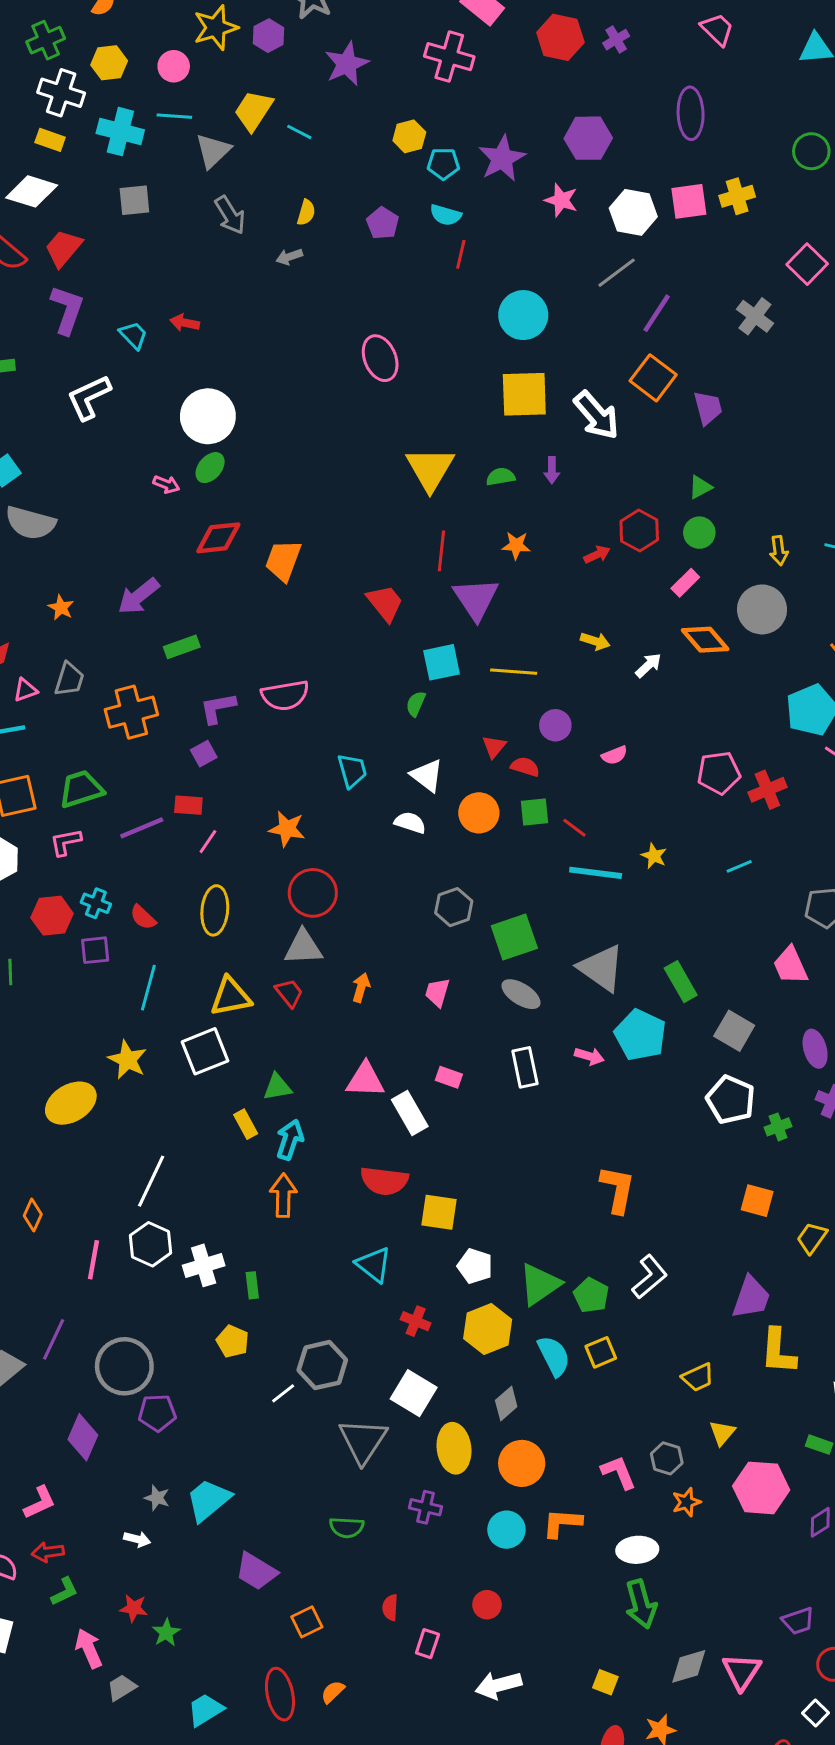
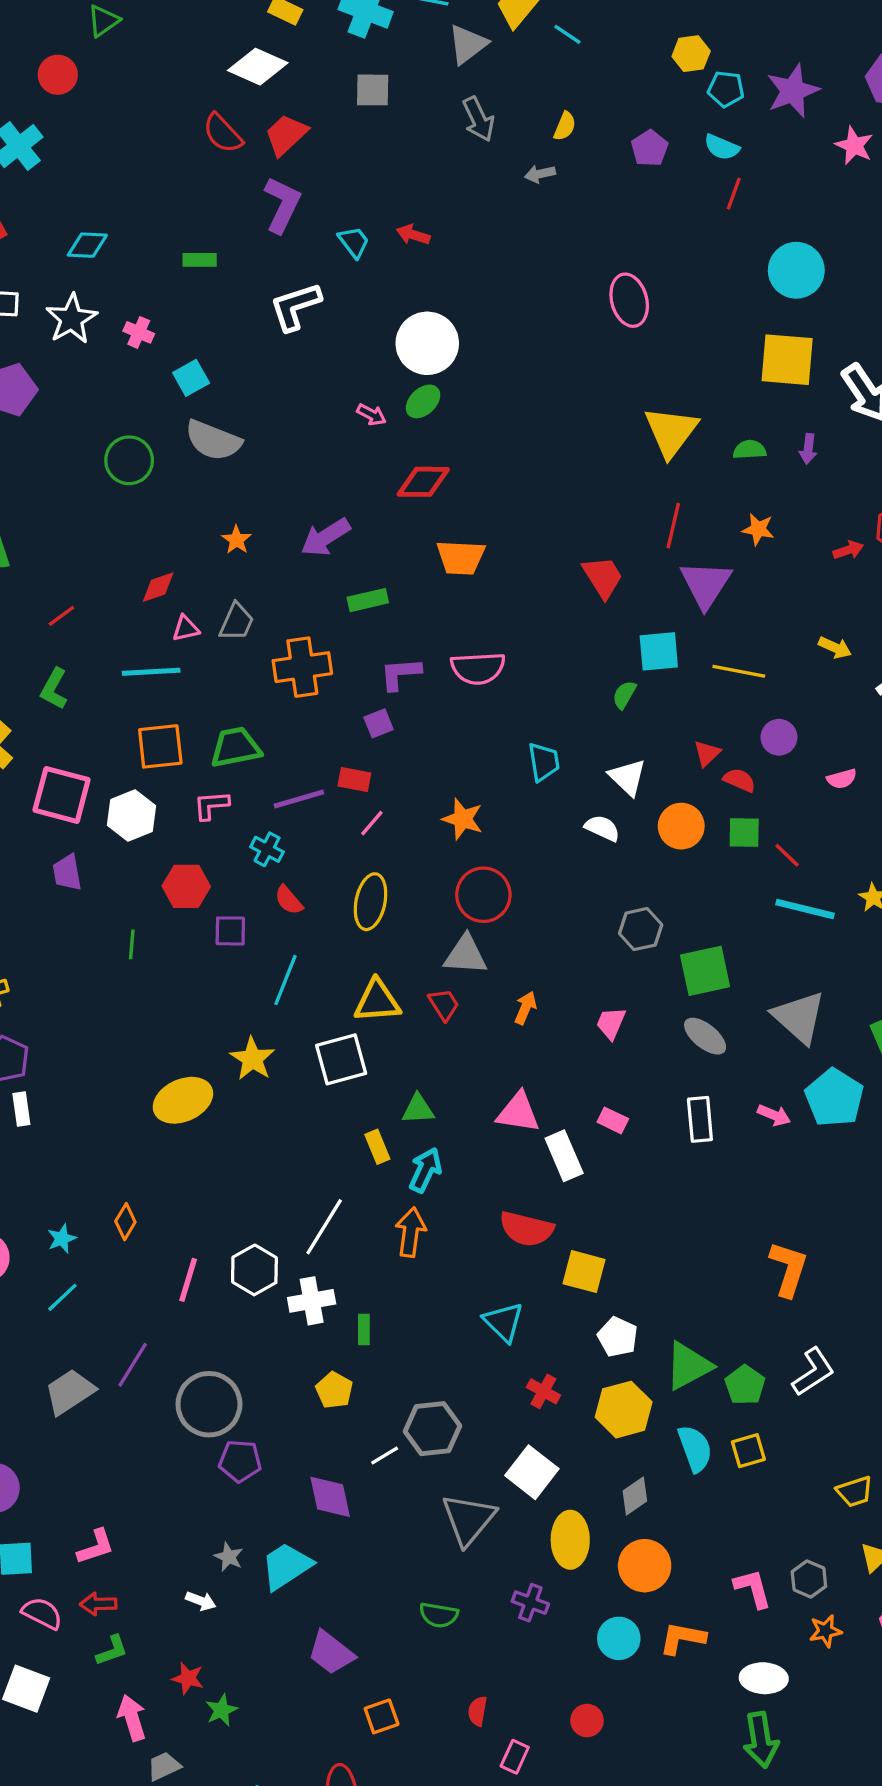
orange trapezoid: (283, 560) -> (461, 558), moved, turned -114
cyan cross: (96, 903) -> (267, 849), moved
white line: (151, 1181) -> (324, 1227), moved
purple diamond: (83, 1437) -> (330, 1497), moved, turned -42

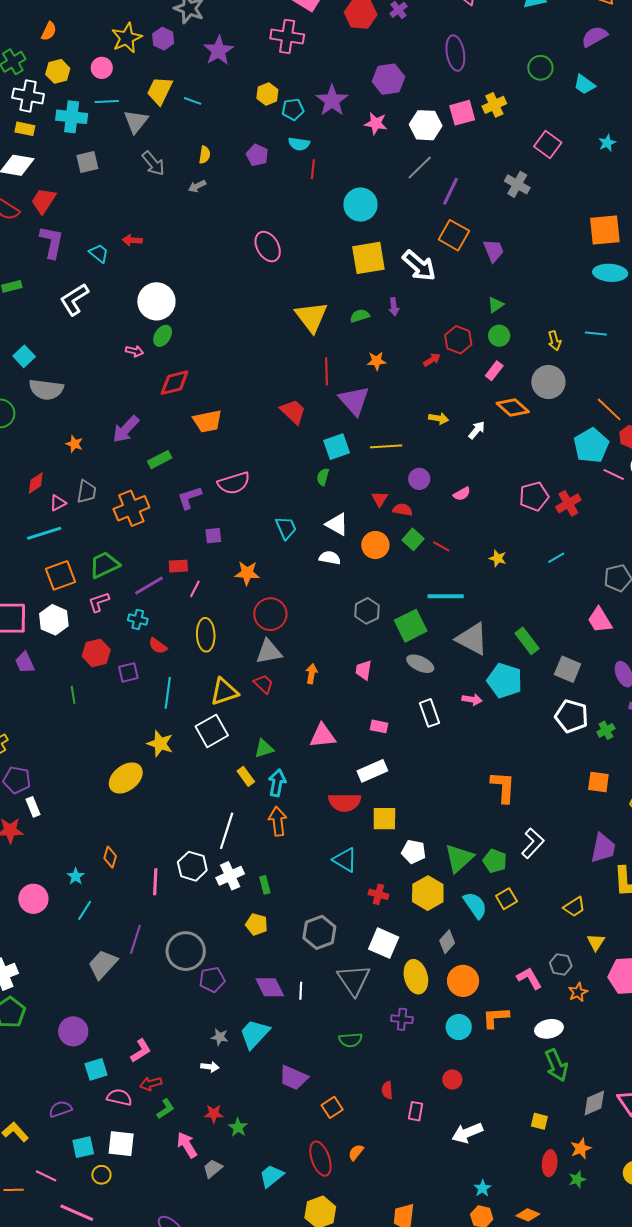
purple square: (379, 723) -> (213, 536), moved, turned 30
green square: (744, 832) -> (413, 539), turned -35
cyan line: (805, 909) -> (446, 596), moved
white rectangle: (564, 1156) -> (372, 771), moved, turned -76
white line: (385, 1456) -> (301, 991), moved, turned -42

